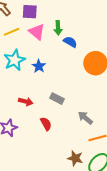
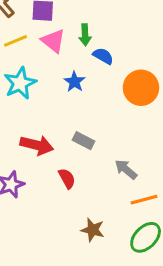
blue star: (39, 66) -> (74, 82), moved
red arrow: (26, 102) -> (37, 145), size x1.5
brown star: (75, 158) -> (93, 230), moved

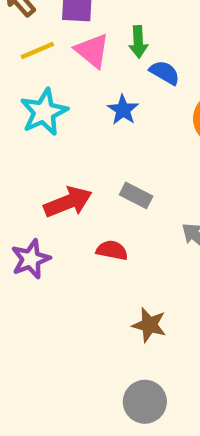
red arrow: (37, 145) -> (68, 202), turned -36
red semicircle: (67, 178) -> (112, 250), turned -50

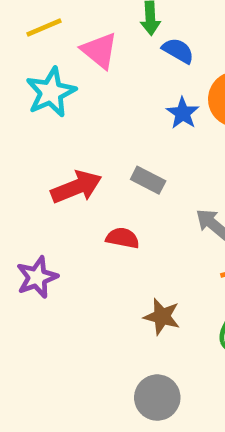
pink triangle: (92, 51) -> (99, 51), moved
blue star: (123, 110) -> (183, 113), moved
purple star: (31, 259) -> (37, 277), moved

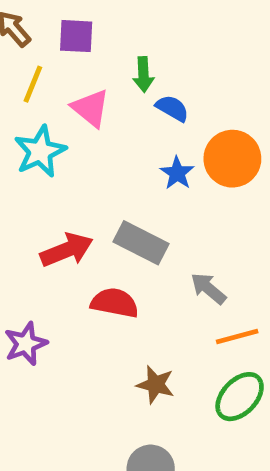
yellow line: (44, 27) -> (33, 84), turned -45
gray rectangle: (148, 180) -> (141, 243), size x1.5
red semicircle: (123, 238) -> (115, 303), size x1.4

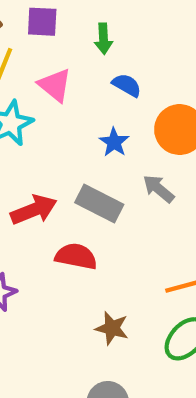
green arrow: (143, 75) -> (104, 39), moved
blue star: (177, 173) -> (114, 142), moved
gray arrow: (208, 288) -> (158, 189), moved

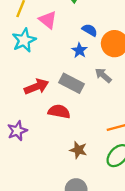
blue semicircle: (127, 85) -> (90, 30), moved

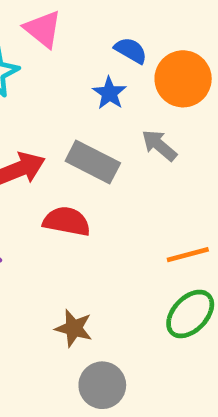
brown star: (78, 150) -> (74, 328), moved

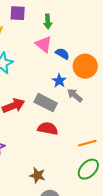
pink triangle: (43, 29) -> (44, 44), moved
blue star: (109, 93) -> (59, 81), moved
red semicircle: (67, 221) -> (48, 129), moved

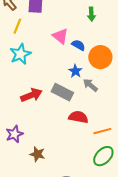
green arrow: (48, 21) -> (91, 14), moved
red semicircle: (48, 129) -> (78, 117), moved
brown star: (37, 175) -> (37, 154), moved

